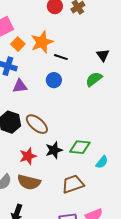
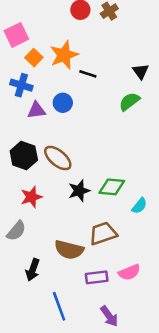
blue circle: (54, 80) -> (63, 103), moved
red star: (28, 156) -> (31, 197), moved
brown semicircle: (29, 182) -> (69, 250), moved

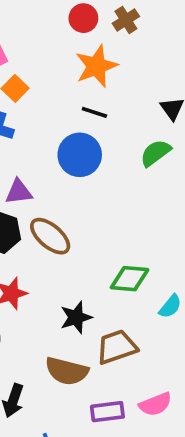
orange star: (64, 55) -> (96, 66), moved
blue circle: (63, 103) -> (80, 155), moved, size x1.5
purple triangle: (36, 110) -> (19, 192), moved
black star: (79, 191) -> (76, 317), moved

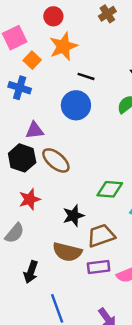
red circle: (83, 18) -> (53, 16), moved
orange star: (96, 66) -> (63, 46), moved
purple rectangle: (107, 412) -> (99, 267), moved

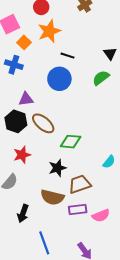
green diamond: (110, 189) -> (71, 142), moved

